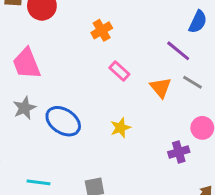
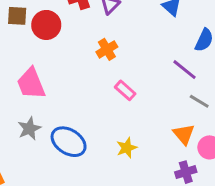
orange triangle: (161, 88) -> (184, 134), moved

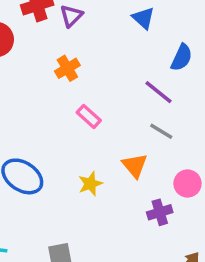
gray line: (199, 101) -> (161, 131), moved
orange triangle: (184, 134) -> (135, 165), moved

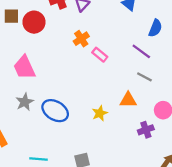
pink rectangle: (89, 116) -> (100, 55), moved
orange triangle: (135, 165) -> (128, 100), turned -48

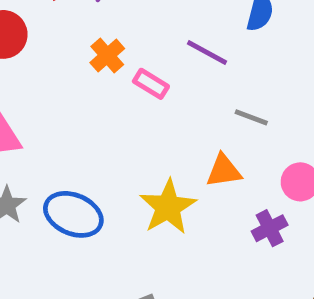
purple line: (141, 51) -> (207, 53), moved
yellow star: (100, 113) -> (168, 207), size x1.6

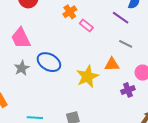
purple line: (207, 53) -> (121, 18), moved
blue ellipse: (73, 214) -> (49, 62), moved

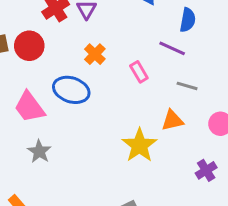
pink rectangle: (86, 25) -> (139, 72), moved, turned 32
blue ellipse: (49, 62) -> (71, 90), moved
purple cross: (128, 90) -> (206, 170), moved

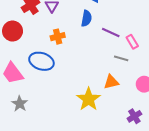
blue semicircle: (188, 20) -> (86, 18), moved
orange cross: (95, 54) -> (58, 37), turned 32
pink rectangle: (139, 72) -> (132, 42), moved

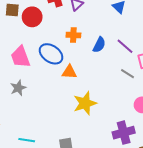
blue semicircle: (86, 18) -> (99, 45), moved
orange triangle: (111, 82) -> (69, 72), moved
purple cross: (134, 116) -> (124, 133), size x1.5

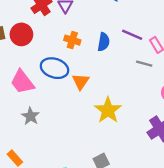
orange cross: (73, 35) -> (72, 40), turned 32
orange triangle: (69, 72) -> (81, 82), turned -42

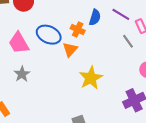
orange cross: (72, 40) -> (78, 29), moved
gray line: (144, 64) -> (128, 41), turned 32

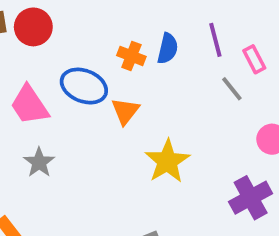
purple line: (121, 14) -> (215, 40), turned 48
orange cross: (78, 29) -> (131, 56), moved

